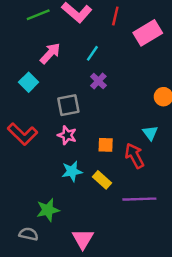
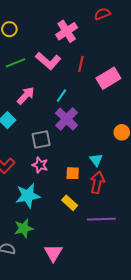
purple cross: (98, 81) -> (67, 119), size x1.6
cyan triangle: (150, 133) -> (96, 160), moved
red arrow: (135, 156) -> (97, 182), turned 40
cyan star: (72, 171) -> (28, 196), moved, size x1.4

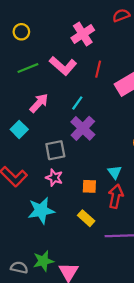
green star: (24, 228) -> (43, 261), moved

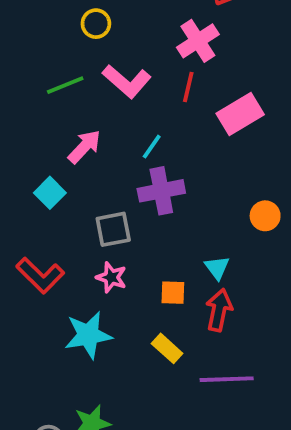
yellow circle: (21, 32) -> (96, 24), moved
pink cross: (83, 34) -> (198, 41), moved
purple cross: (83, 128) -> (161, 191), turned 35

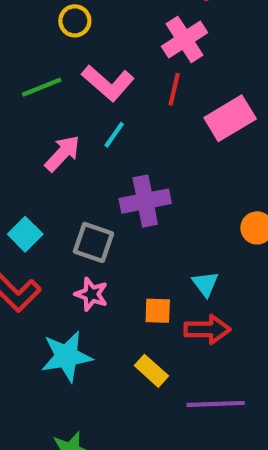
cyan line: (152, 147) -> (114, 135), moved
cyan square: (50, 193) -> (25, 234), moved
gray square: (113, 229) -> (93, 242), turned 30
red arrow: (219, 310) -> (207, 329), turned 78

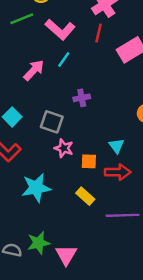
green line: (42, 87) -> (22, 19), moved
purple cross: (145, 201) -> (82, 98), size x0.6
pink star: (91, 294) -> (64, 148), moved

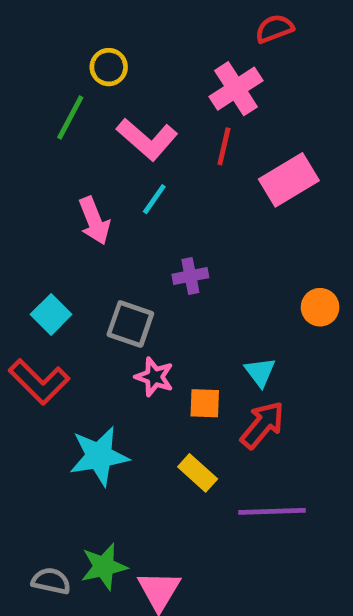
green line: (22, 19) -> (70, 117), turned -40
pink arrow: (34, 70) -> (94, 221), turned 115
red arrow: (118, 172) -> (262, 425), turned -50

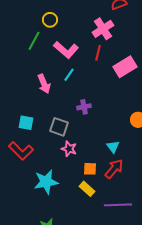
cyan square: (51, 314) -> (26, 123), turned -35
orange square: (205, 403) -> (90, 169), moved

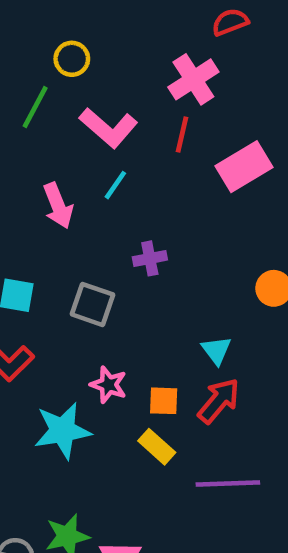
pink star: (69, 149) -> (109, 385), moved

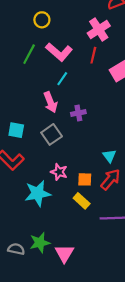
green line: (35, 107) -> (29, 54), moved
pink arrow: (58, 206) -> (50, 102), moved
gray square: (92, 304) -> (52, 134), turned 36

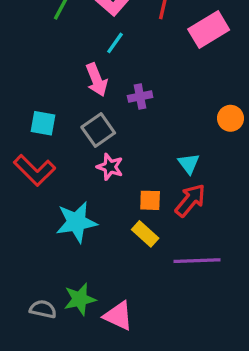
pink star: (59, 172) -> (110, 167), moved
pink triangle: (64, 253) -> (118, 316), turned -36

